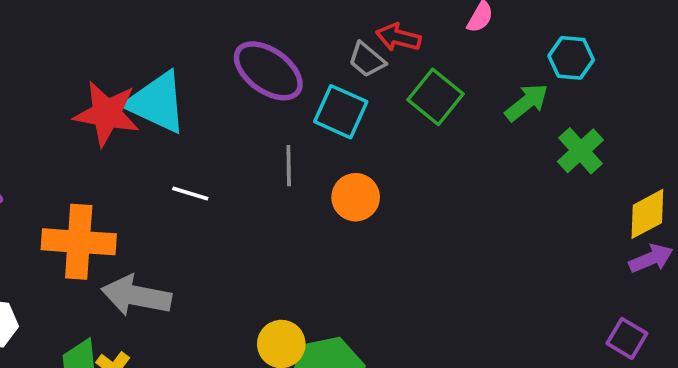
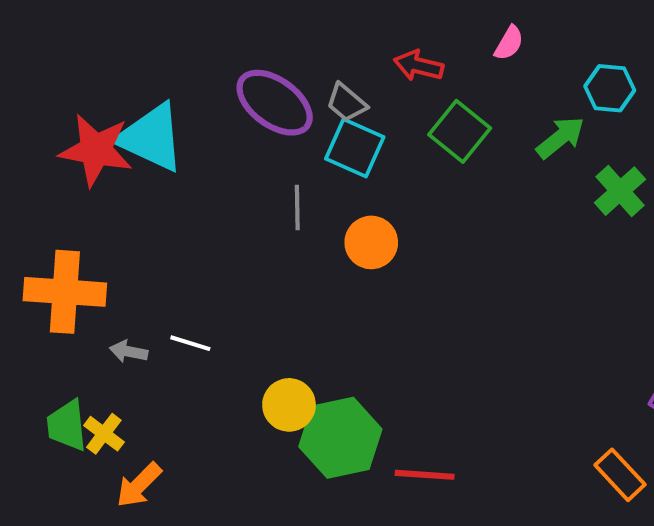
gray trapezoid: (367, 60) -> (347, 103), moved
white line: (190, 193) -> (190, 343), moved
gray arrow: (136, 296) -> (129, 351), size x0.5

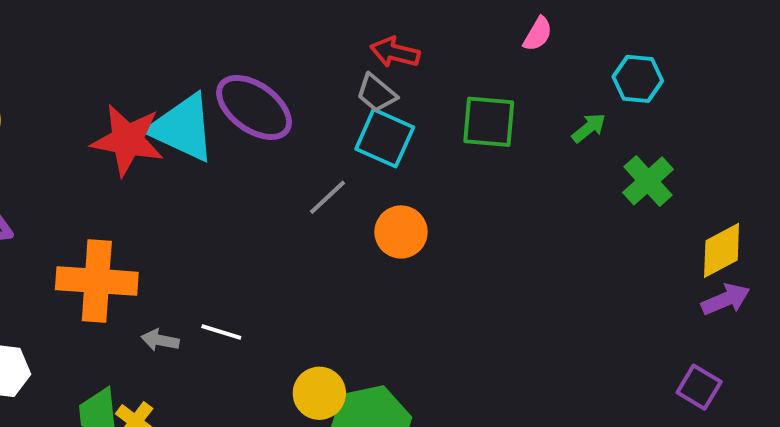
red arrow: (419, 66) -> (395, 52), moved
purple ellipse: (275, 103) -> (254, 107), moved
green square: (460, 131) -> (489, 122), turned -34
green arrow: (560, 138) -> (589, 128), size x0.7
gray line: (297, 208) -> (328, 197), turned 48

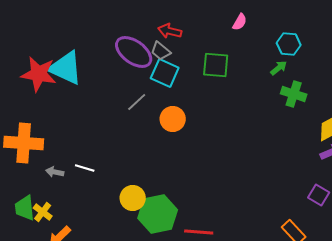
purple ellipse: (254, 107) -> (134, 52), moved
green arrow: (589, 128) -> (279, 68), moved
green cross: (648, 181) -> (294, 94), turned -30

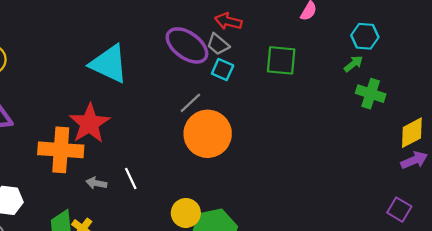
cyan square: (165, 73) -> (223, 70), size x0.7
red star: (39, 74) -> (89, 123), moved, turned 30
orange circle: (173, 119) -> (208, 134), moved, size x1.6
white line: (85, 168) -> (131, 179), turned 48

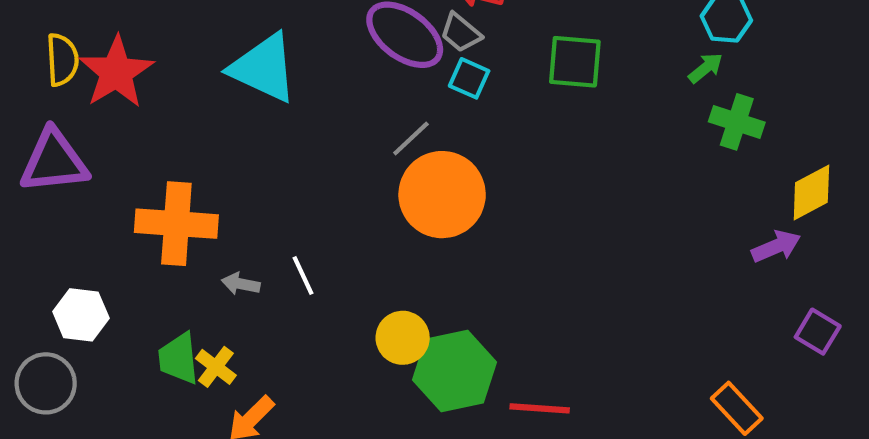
red star: (89, 123) -> (116, 72), moved
purple arrow: (414, 160) -> (776, 246), moved
purple square: (399, 210) -> (818, 332), moved

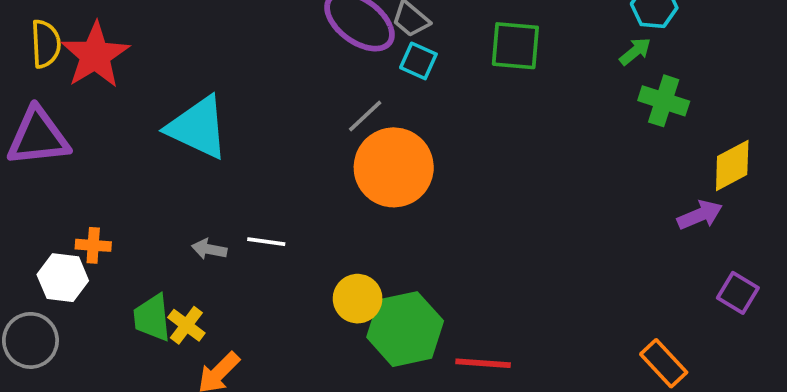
cyan triangle: (264, 68) -> (198, 127), moved
orange cross: (176, 224) -> (93, 245), moved, size x0.5
white line: (303, 276) -> (266, 242), turned -57

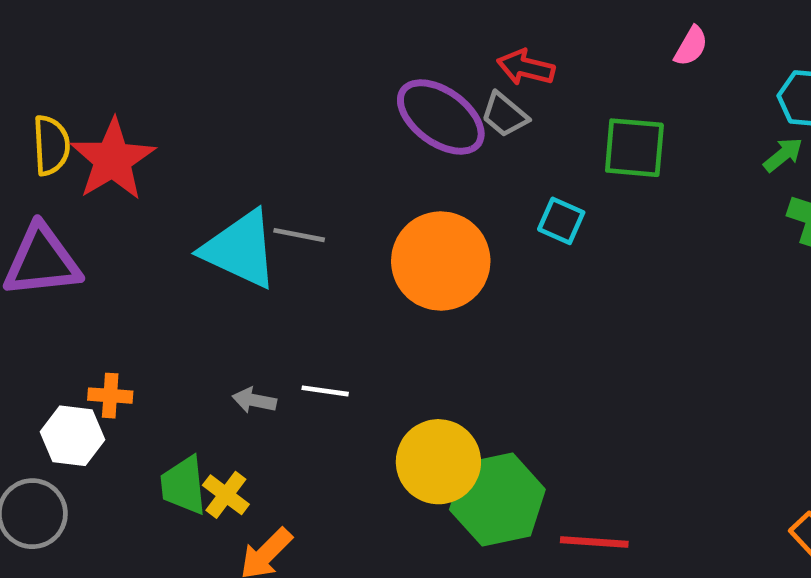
cyan square: (418, 61) -> (561, 221), moved
gray line: (365, 116) -> (299, 235), moved, turned 54
orange circle: (394, 167) -> (441, 261), moved
yellow circle: (358, 299) -> (438, 462), size x1.4

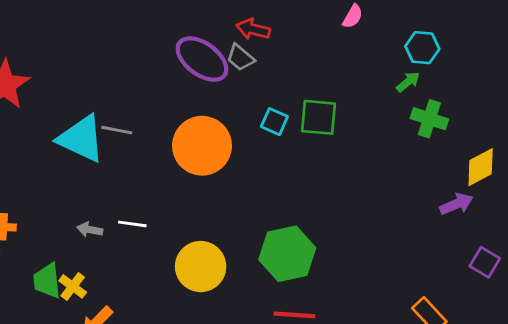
green square: (634, 148) -> (319, 117), moved
green hexagon: (497, 499) -> (287, 254), moved

